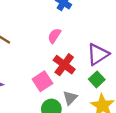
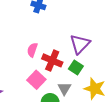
pink semicircle: (54, 36) -> (32, 50), moved
green square: (97, 79) -> (76, 67), moved

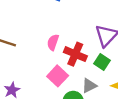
gray triangle: (64, 88) -> (89, 86), turned 32

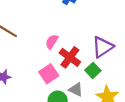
gray triangle: (89, 86) -> (76, 90), turned 40

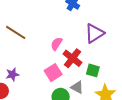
purple triangle: (103, 47) -> (94, 33), moved
green square: (93, 70) -> (93, 70), turned -32

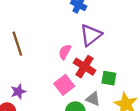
brown line: (16, 32) -> (17, 44), turned 45
purple triangle: (94, 33) -> (91, 35), moved

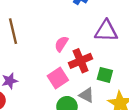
purple triangle: (91, 35) -> (106, 31), moved, turned 35
red cross: (84, 67) -> (81, 61), turned 30

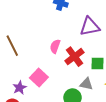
pink square: (58, 78) -> (39, 78), moved

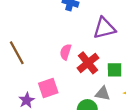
pink square: (39, 78) -> (48, 88), turned 30

